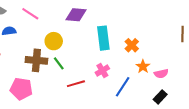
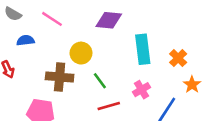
green line: (59, 63) -> (100, 81), moved

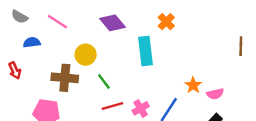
purple diamond: (109, 20) -> (112, 23), turned 45
orange cross: (178, 58) -> (166, 22), moved
pink cross: (142, 90) -> (141, 108), moved

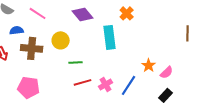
brown cross: (65, 78) -> (32, 48), moved
green line: (104, 82) -> (76, 62), turned -56
pink semicircle: (215, 94) -> (167, 72), turned -32

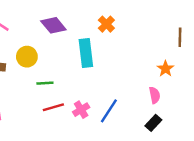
brown line: (188, 33) -> (180, 37), moved
orange star: (149, 65) -> (165, 69), moved
pink semicircle: (167, 72) -> (155, 95), turned -56

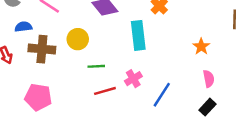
orange star: (165, 69) -> (201, 47), moved
pink cross: (81, 110) -> (133, 79), moved

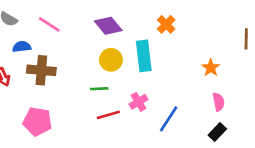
yellow circle: (78, 39) -> (111, 60), moved

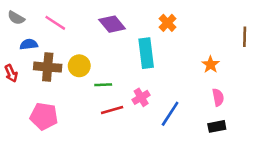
yellow circle: (111, 60) -> (79, 66), moved
black rectangle: (217, 132) -> (217, 126), turned 36

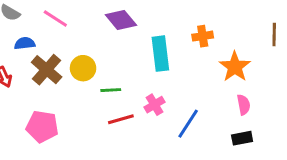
orange cross: (168, 23) -> (203, 36), moved, turned 36
orange star: (211, 65) -> (235, 67), size x1.5
brown cross: (48, 67) -> (47, 70), turned 36

